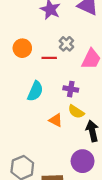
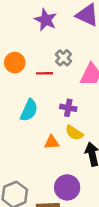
orange triangle: (56, 120) -> (52, 142), turned -32
purple circle: (83, 161) -> (67, 187), moved

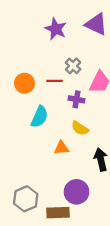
orange circle: (15, 63) -> (25, 83), moved
purple cross: (68, 108) -> (77, 99), moved
yellow semicircle: (74, 133) -> (80, 128), moved

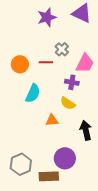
purple star: (56, 29) -> (47, 17), turned 30
purple cross: (77, 99) -> (72, 82), moved

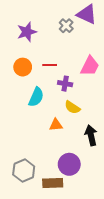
purple star: (47, 17) -> (27, 32), moved
gray cross: (62, 49) -> (66, 26), moved
purple cross: (72, 82) -> (65, 84), moved

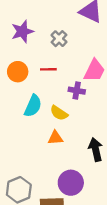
gray cross: (66, 26) -> (59, 39), moved
purple cross: (65, 84) -> (77, 91), moved
yellow semicircle: (72, 107) -> (59, 113), moved

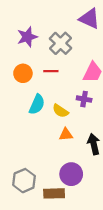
gray cross: (59, 39) -> (60, 43), size x1.5
purple cross: (77, 91) -> (84, 99), moved
orange triangle: (55, 138) -> (66, 134), moved

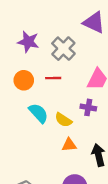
purple star: (27, 37) -> (28, 42), turned 30
cyan semicircle: (37, 104) -> (38, 113), turned -66

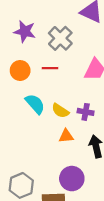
purple cross: (88, 107) -> (86, 112), moved

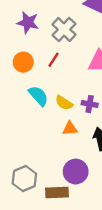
red line: (50, 68) -> (54, 60), turned -56

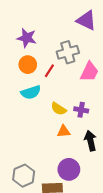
gray cross: (64, 29) -> (68, 52), moved, turned 30
orange circle: (23, 62) -> (28, 65), moved
cyan semicircle: (38, 96) -> (31, 92), moved, turned 114

